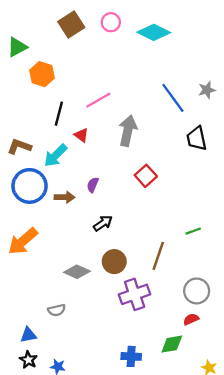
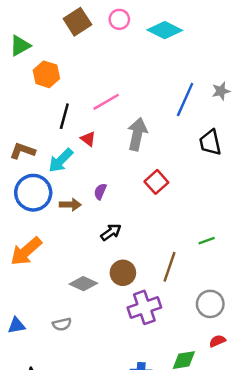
blue line: (173, 98) -> (185, 99), turned 60
red semicircle: (191, 319) -> (217, 341), moved
blue triangle: (28, 335) -> (16, 325), moved

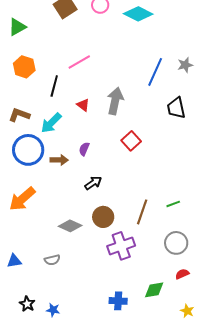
orange hexagon: (46, 74) -> (24, 67), moved
pink line: (106, 102) -> (79, 62), moved
red triangle: (88, 139) -> (83, 105), moved
green line: (207, 241) -> (173, 204), moved

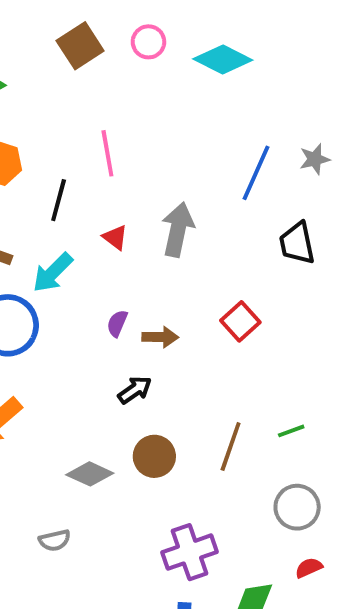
pink line: (79, 62) -> (107, 153), turned -70
red square: (131, 141) -> (240, 321), moved
brown arrow: (59, 160) -> (160, 337), moved
purple cross: (121, 246) -> (190, 552), moved

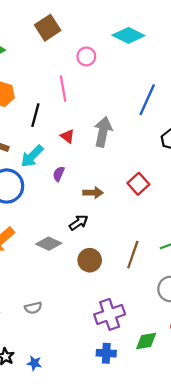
pink circle: (148, 42) -> (86, 56), moved
purple semicircle: (117, 323) -> (59, 174), moved
gray diamond: (90, 474) -> (49, 244), moved

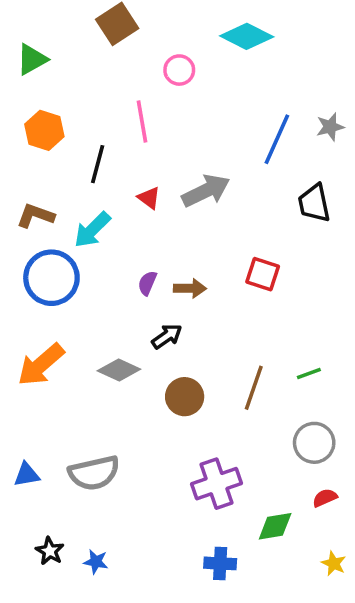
gray arrow: (103, 132) -> (206, 191), turned 52
purple semicircle: (59, 174) -> (147, 283), moved
red square: (138, 184) -> (263, 274), turned -30
gray semicircle: (33, 308) -> (94, 473), size x1.8
blue cross: (106, 353) -> (220, 563), moved

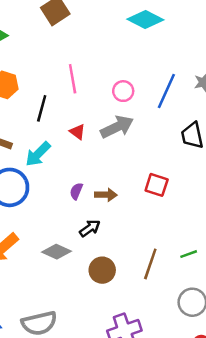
pink circle: (179, 70) -> (123, 91), moved

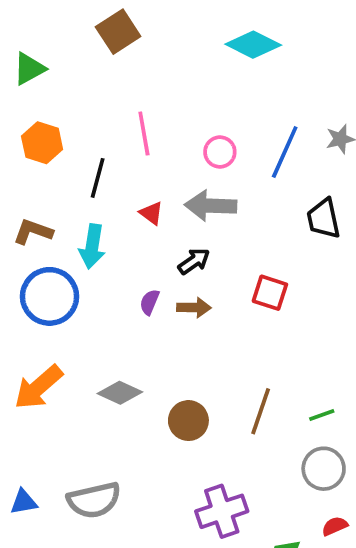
gray arrow: (117, 127) -> (211, 206), turned -152
cyan arrow: (38, 154) -> (92, 246), turned -36
black arrow: (90, 228) -> (194, 261), moved
green line: (189, 254) -> (322, 415), moved

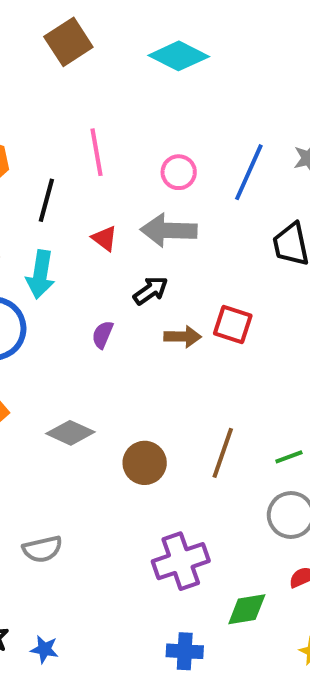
cyan diamond: (253, 45) -> (179, 56), moved
brown arrow: (194, 308) -> (183, 337), moved
gray semicircle: (94, 500) -> (42, 549), size x0.7

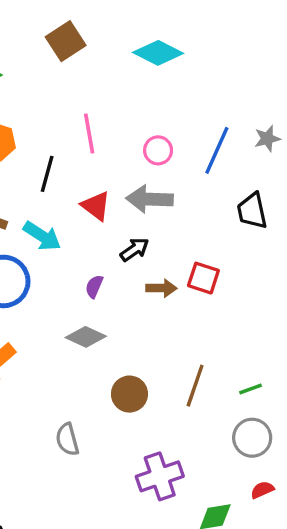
red triangle: (105, 238) -> (96, 206), size x1.4
cyan arrow: (40, 274) -> (42, 236), turned -66
gray diamond: (70, 433) -> (86, 337), moved
gray semicircle: (42, 549) -> (67, 439), moved, turned 88

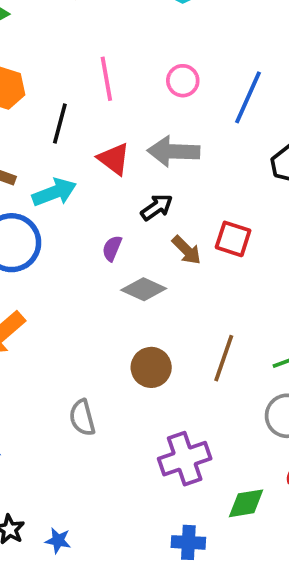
pink circle: (158, 150) -> (183, 81), moved
cyan arrow: (42, 236) -> (54, 192), turned -54
brown arrow: (161, 288) -> (187, 250), turned 44
gray diamond: (86, 337) -> (144, 289), moved

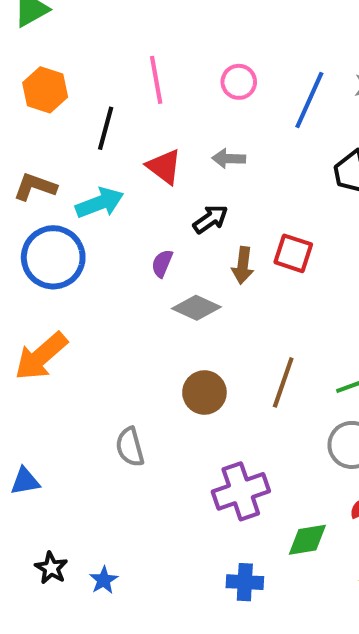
gray arrow: (173, 151) -> (229, 159), size x0.6
brown arrow: (187, 250) -> (243, 265), turned 52
blue star: (58, 541) -> (104, 580), turned 30

